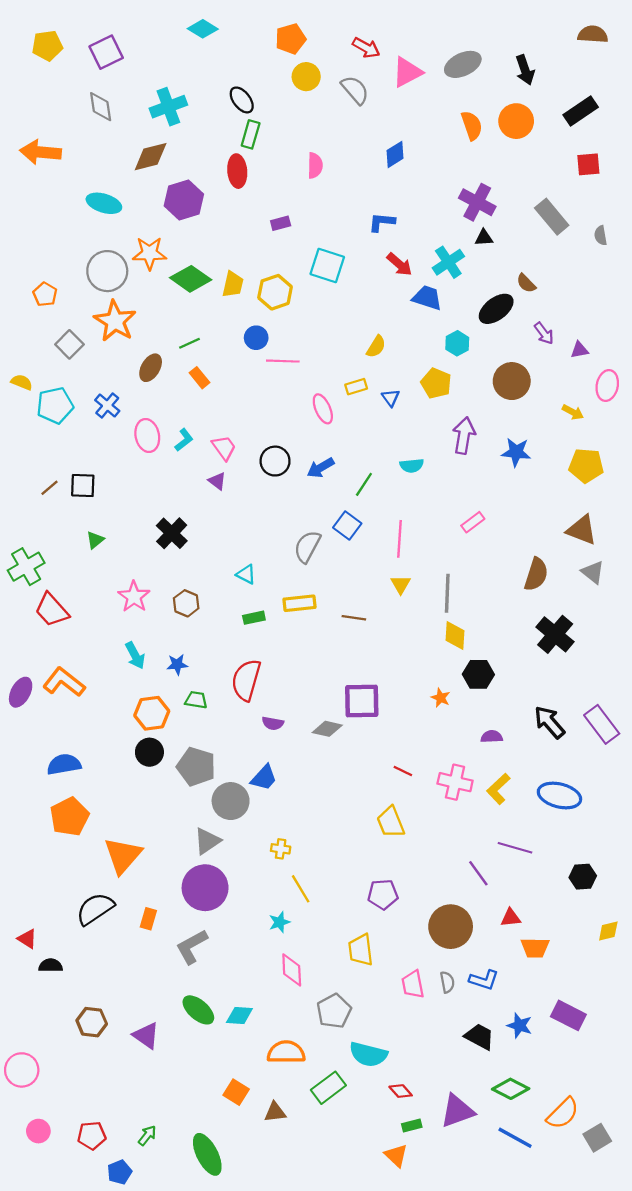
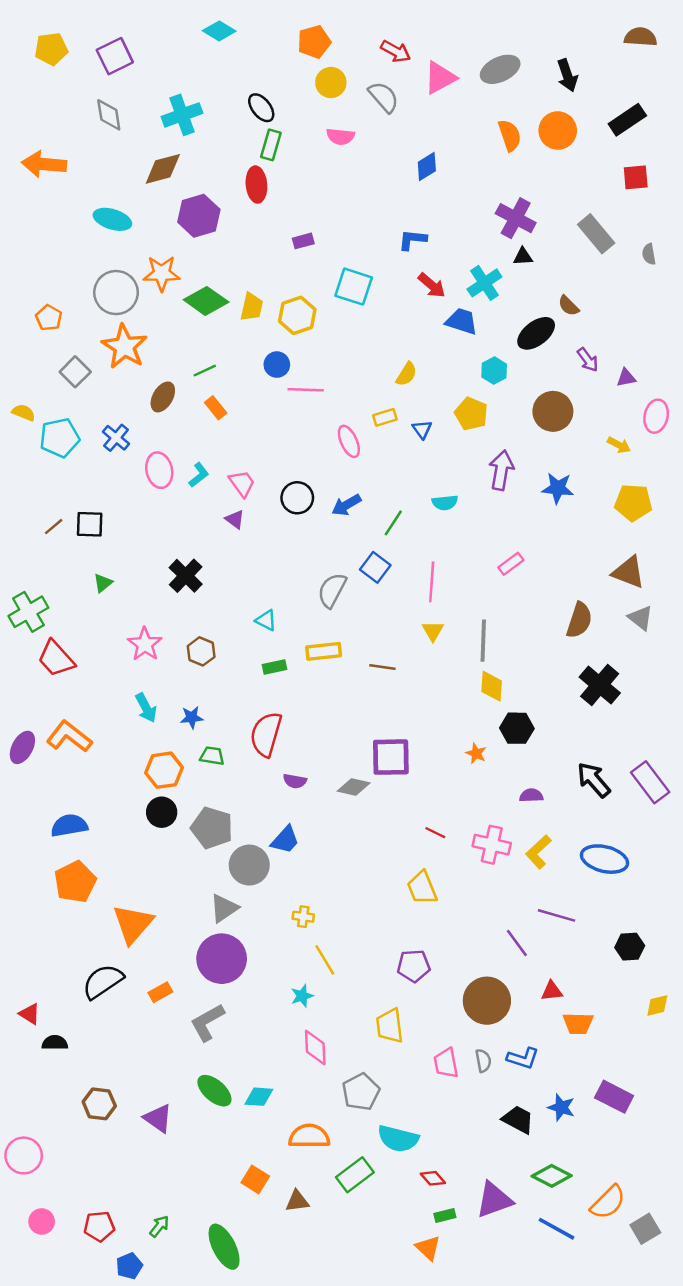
pink semicircle: (315, 166) -> (340, 137), moved, turned 95
orange rectangle: (148, 919) -> (160, 992), turned 45

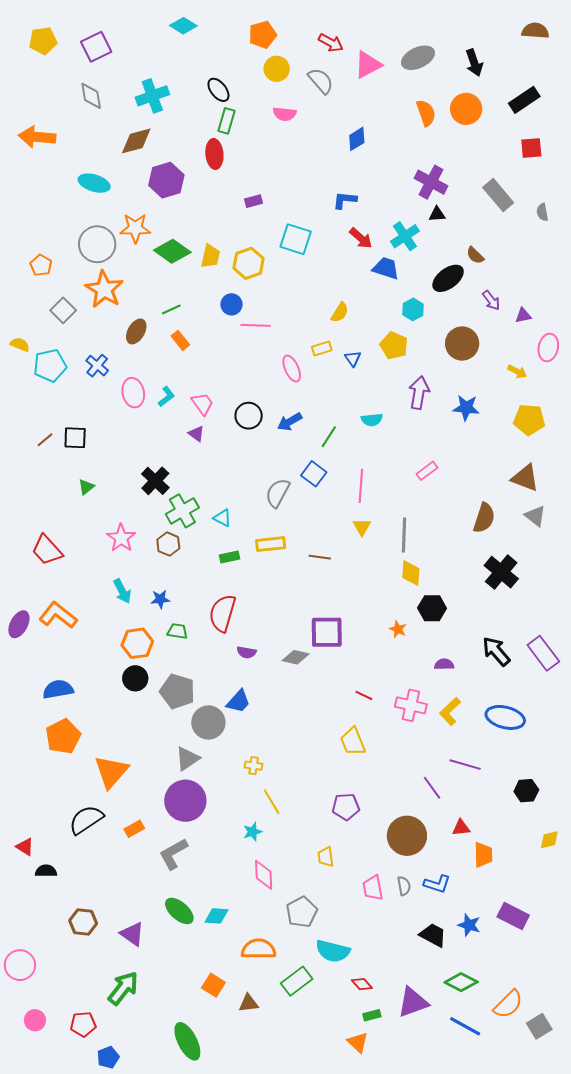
green cross: (28, 612) -> (182, 511), moved
orange trapezoid: (578, 1023) -> (483, 855), turned -92
yellow trapezoid: (390, 1026) -> (326, 857), size x0.7
green arrow: (159, 1226) -> (123, 988), moved, size x1.8

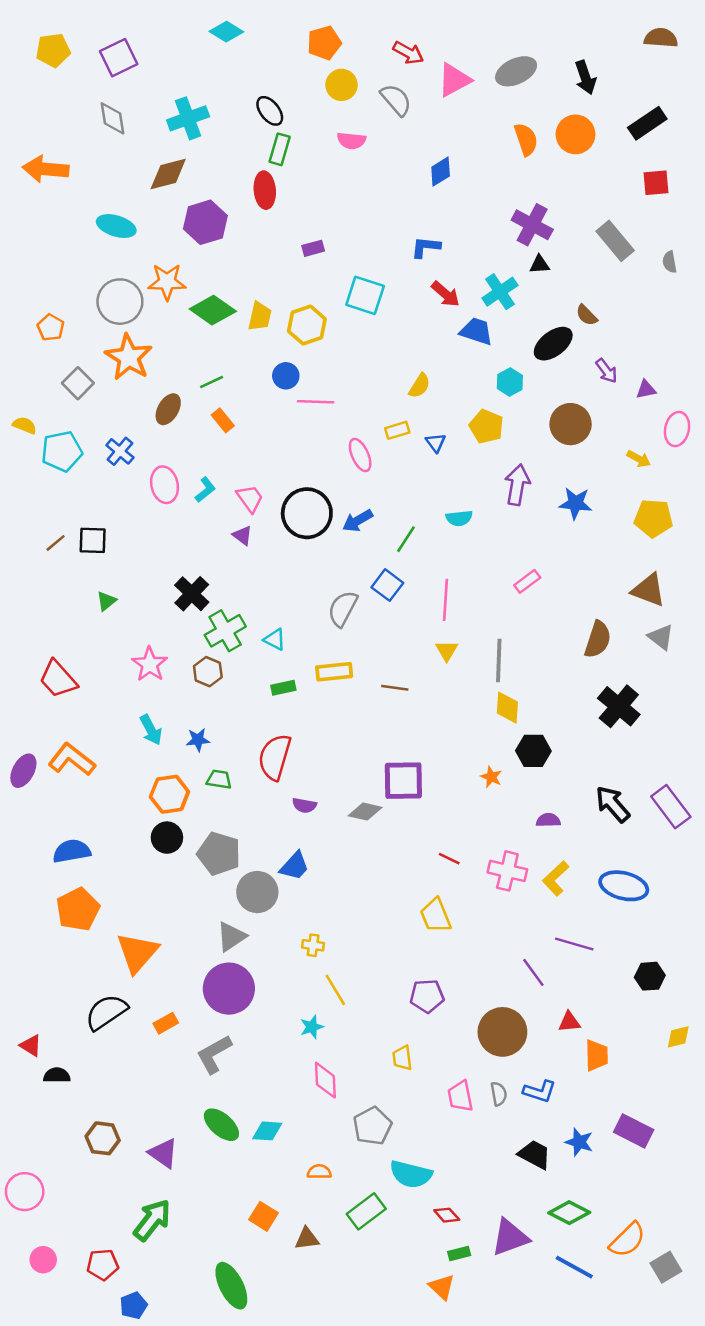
black circle: (249, 416) -> (307, 513), size x1.5
orange semicircle: (259, 949) -> (319, 1172), size x0.6

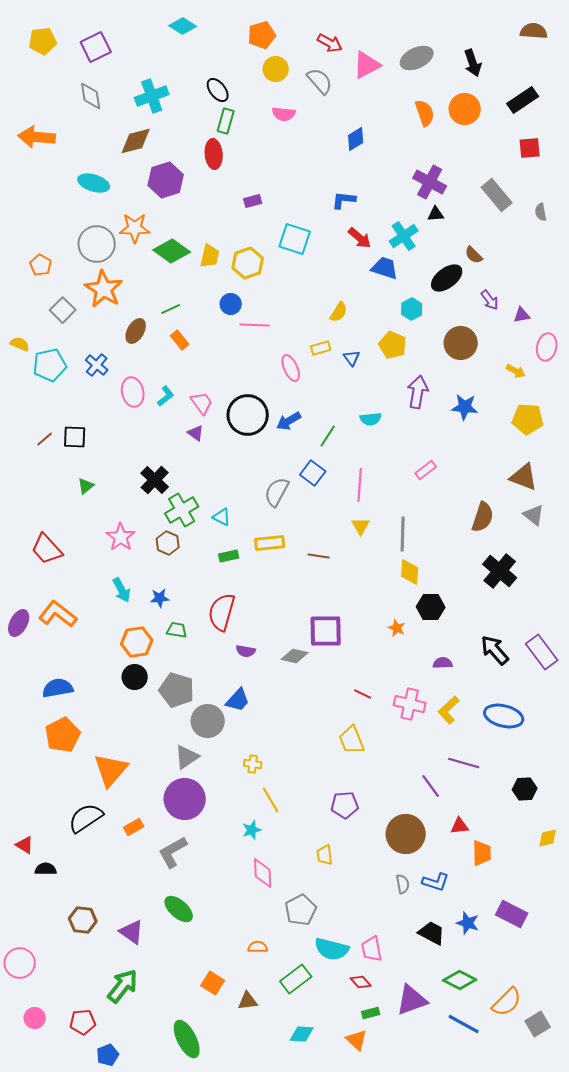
pink trapezoid: (460, 1096) -> (372, 949), moved
cyan diamond: (267, 1131) -> (302, 1034), moved

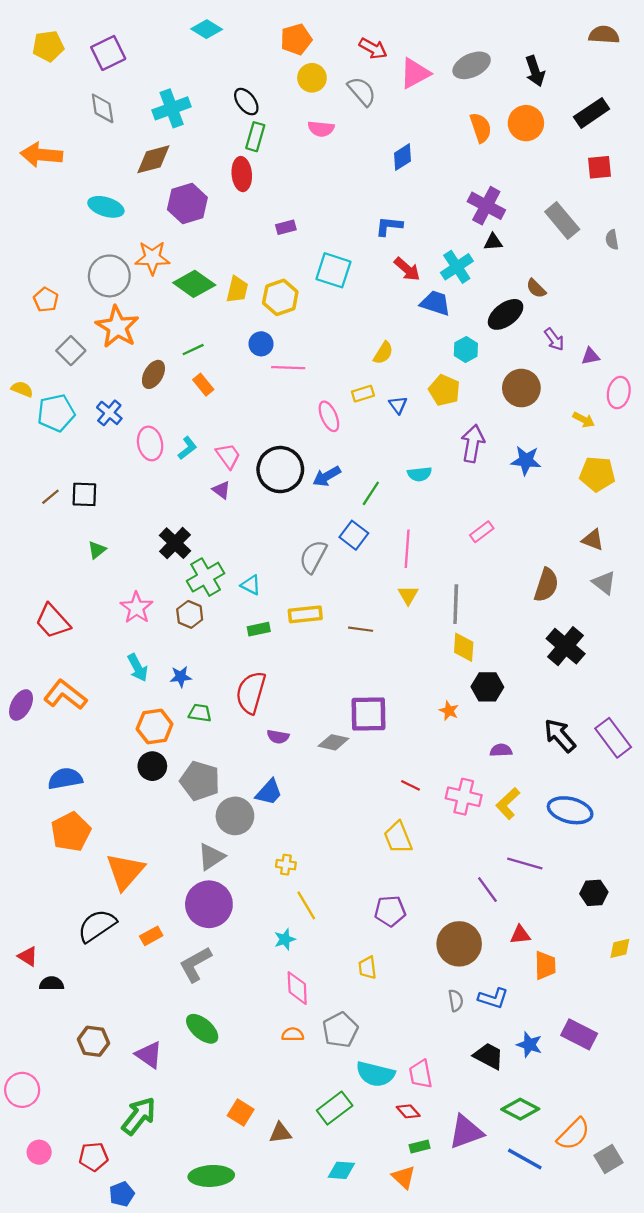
brown triangle: (524, 477) -> (593, 540), size x0.7
orange semicircle: (258, 947) -> (293, 1034), moved
green ellipse: (187, 1039) -> (211, 1176), turned -66

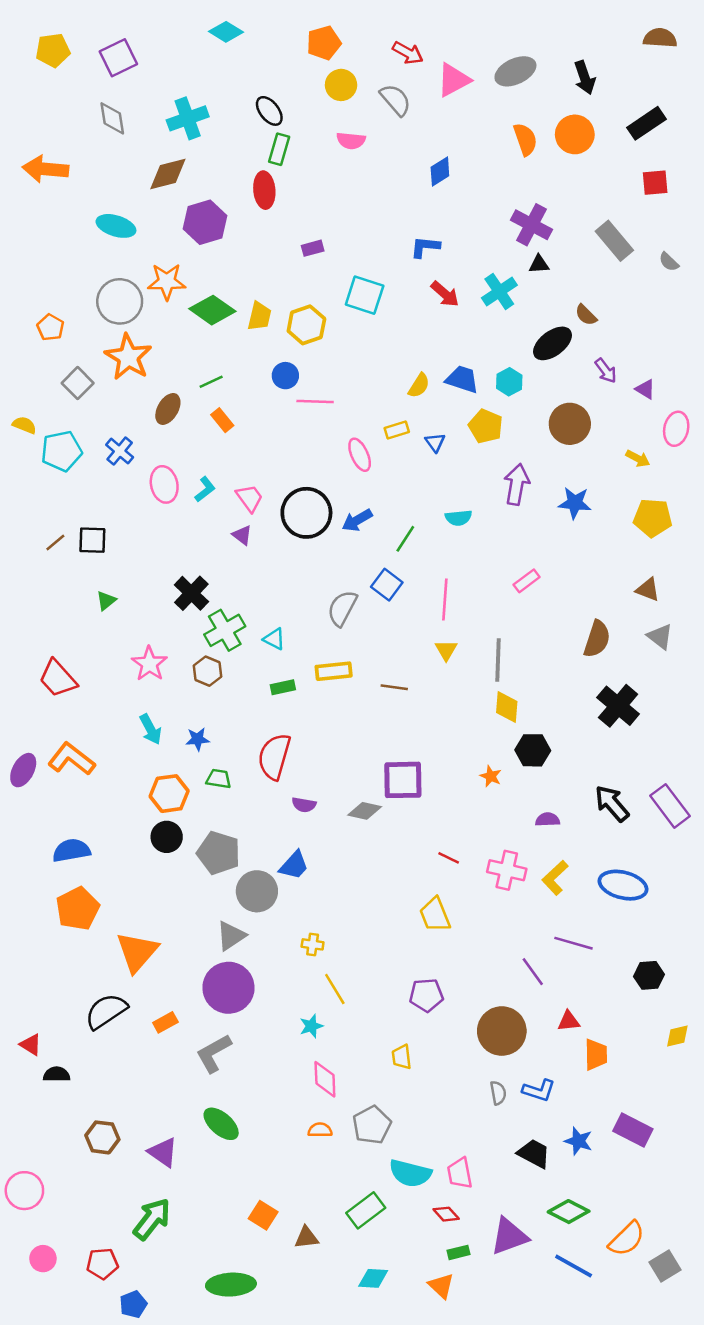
gray semicircle: (612, 240) -> (669, 262), turned -36
blue trapezoid: (435, 303) -> (462, 379), moved
purple triangle: (590, 356) -> (645, 389), turned 42

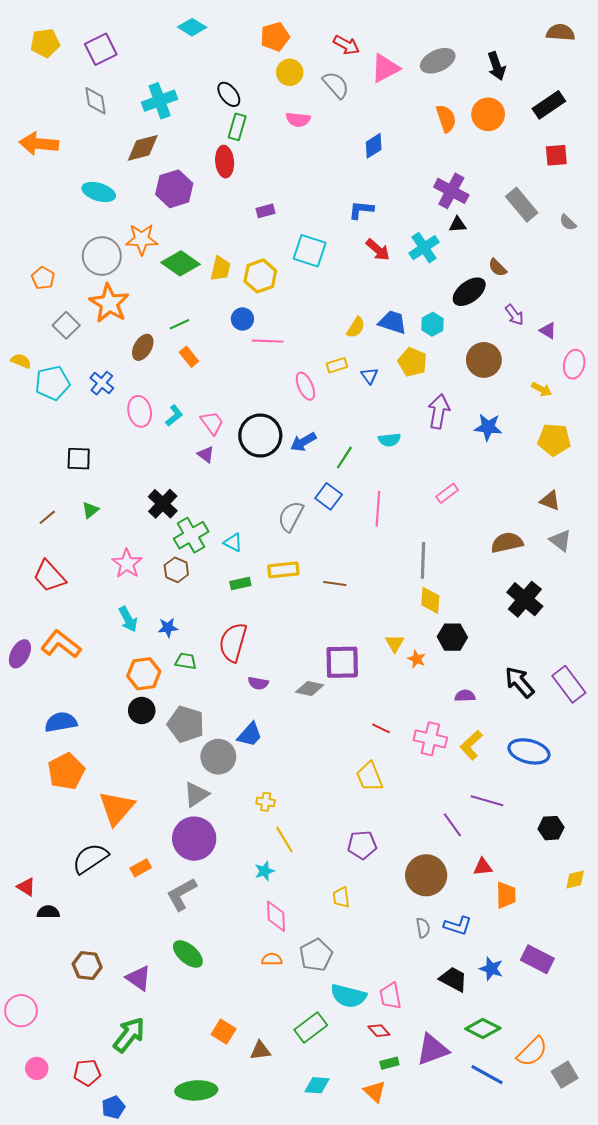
brown line: (55, 543) -> (47, 517), moved
brown semicircle: (597, 639) -> (507, 543), turned -120
yellow triangle: (446, 650) -> (395, 643), moved

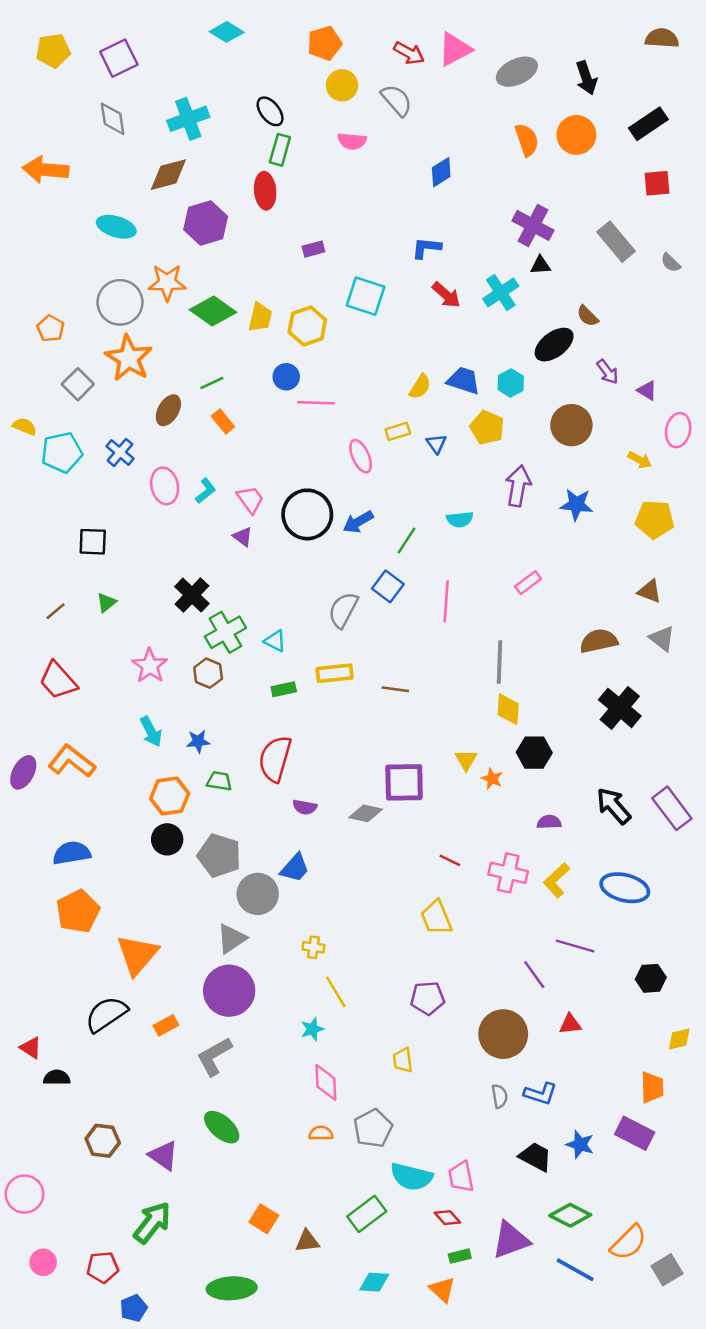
pink triangle: (385, 68) -> (455, 49), moved
orange trapezoid: (506, 895) -> (652, 1087), moved

